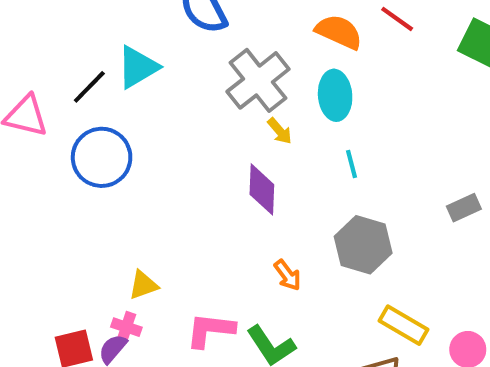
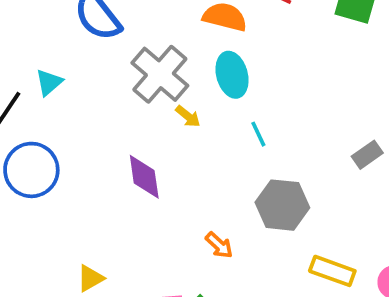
cyan triangle: (138, 67) -> (49, 82), size x0.7
purple diamond: (262, 189) -> (144, 177), moved

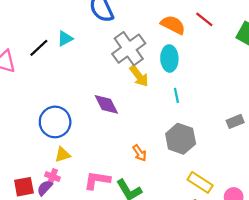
yellow arrow: (188, 116) -> (139, 76), size x1.5
blue circle: (31, 170) -> (55, 122), moved
purple diamond: (144, 177) -> (106, 104), turned -32

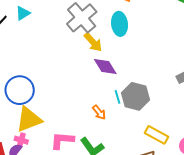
cyan line: (176, 95) -> (117, 97), moved
purple diamond: (106, 104) -> (105, 66), moved
yellow triangle: (63, 155) -> (29, 119), size x1.8

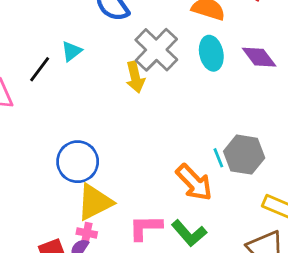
yellow arrow: (93, 42) -> (135, 77), moved, turned 35
purple diamond: (105, 66) -> (259, 57), moved
orange arrow: (99, 112) -> (194, 182), size x1.8

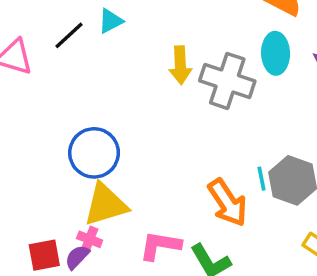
gray cross: (156, 50) -> (227, 81), moved, turned -36

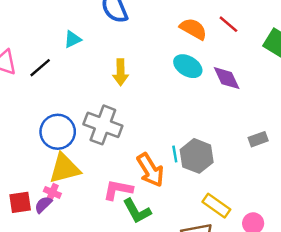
black line: (69, 35) -> (40, 68), moved
cyan ellipse: (276, 53) -> (188, 66), turned -60
gray cross: (227, 81) -> (103, 125), moved
pink L-shape: (160, 245) -> (118, 190), moved

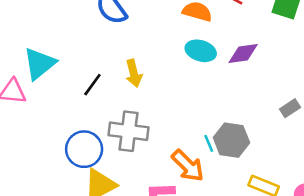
cyan triangle: (73, 39) -> (40, 64), moved, size x1.8
black line: (40, 68) -> (92, 85), moved
purple diamond: (227, 78) -> (243, 53), turned -60

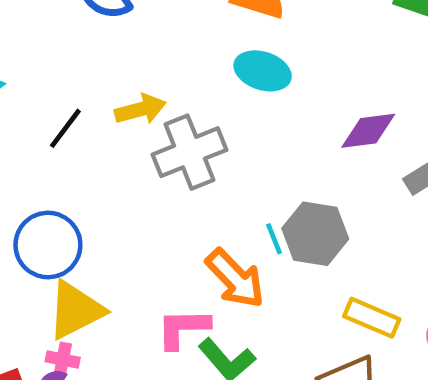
purple diamond: (243, 53) -> (368, 131), moved
yellow arrow: (134, 73) -> (140, 109), turned -92
gray cross: (128, 131) -> (190, 152), moved, turned -30

